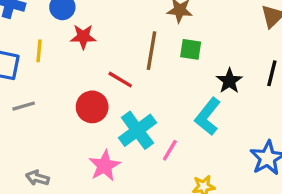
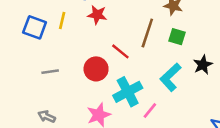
gray line: (24, 106) -> (50, 72), moved
cyan L-shape: (208, 116) -> (170, 77), moved

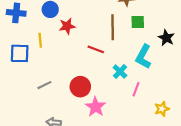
red circle: (96, 69) -> (80, 87), moved
cyan cross: (128, 92) -> (120, 71), moved, size x0.6

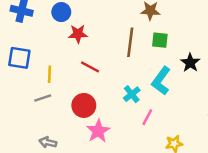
yellow line: (40, 40) -> (49, 74), moved
red line: (96, 49) -> (90, 67), moved

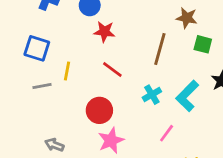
green square: (160, 40) -> (203, 44), moved
cyan cross: (132, 94) -> (152, 95), moved
gray line: (43, 98) -> (42, 86), moved

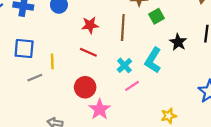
red star: (104, 32) -> (90, 25), moved
green square: (203, 44) -> (156, 16), turned -32
pink line: (167, 133) -> (132, 86), moved, turned 32

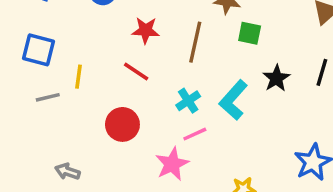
green square: (156, 16) -> (250, 33), turned 32
pink star: (100, 109) -> (172, 164), moved

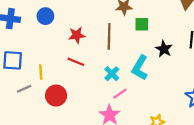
red circle: (122, 124) -> (56, 96), moved

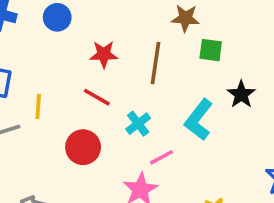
cyan cross: (112, 74) -> (138, 124), moved
red circle: (56, 96) -> (83, 147), moved

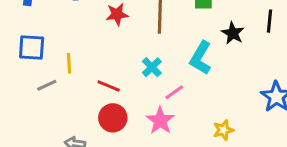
red line: (97, 97) -> (109, 86), moved
red circle: (83, 147) -> (113, 118), moved

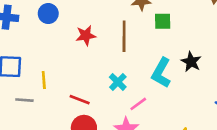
black star: (233, 33) -> (191, 62), moved
gray line: (47, 85) -> (24, 100), turned 30

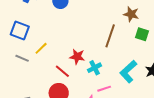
red star: (86, 35) -> (77, 57), moved
yellow line: (44, 80) -> (41, 48), turned 32

